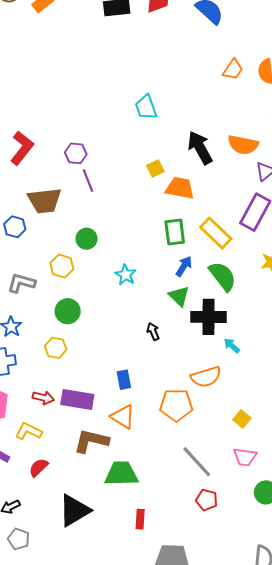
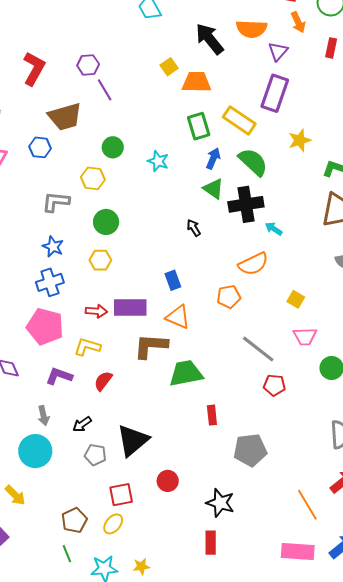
cyan star: (126, 275) -> (158, 161), moved
orange pentagon: (176, 405) -> (229, 297), size x0.7
black triangle: (74, 510) -> (133, 440), moved

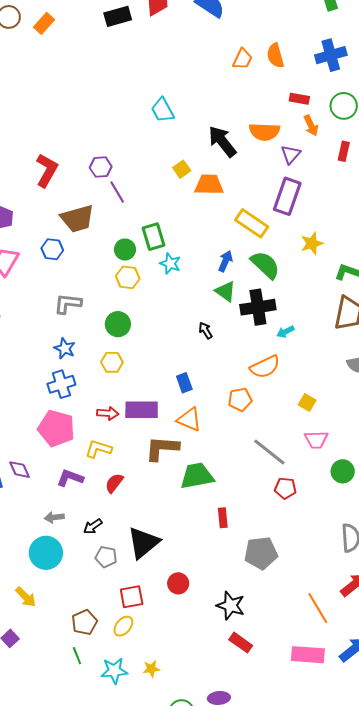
green rectangle: (199, 126) -> (153, 237), moved
yellow hexagon: (93, 178) -> (128, 277), moved
cyan arrow: (274, 229) -> (285, 332), turned -60
gray arrow: (43, 416) -> (54, 517), turned 96
red rectangle: (211, 543) -> (241, 643), moved, turned -55

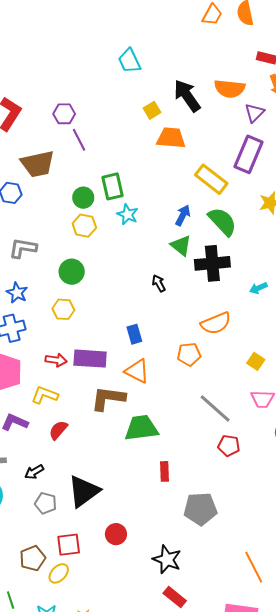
yellow square: (182, 169) -> (152, 110), moved
cyan arrow: (285, 332) -> (258, 288), moved
brown pentagon: (85, 622) -> (33, 558), moved

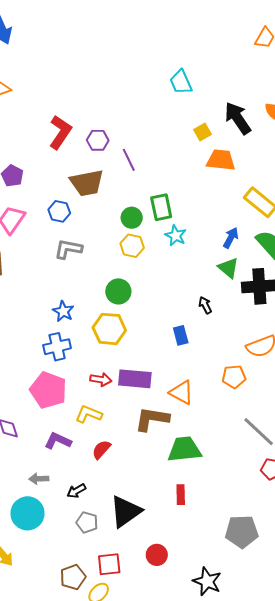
purple hexagon: (64, 114) -> (98, 140), moved
gray L-shape: (23, 248) -> (68, 249), moved
yellow hexagon: (63, 309) -> (109, 329), size x1.5
blue rectangle: (134, 334) -> (181, 335), moved
red rectangle: (165, 471) -> (181, 495), moved

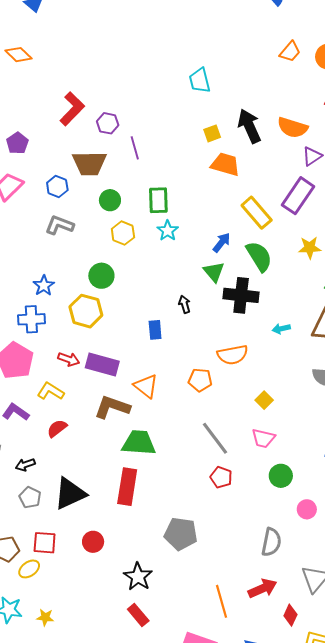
green circle: (132, 218) -> (110, 200), moved
red rectangle: (181, 495) -> (127, 487), size x1.8

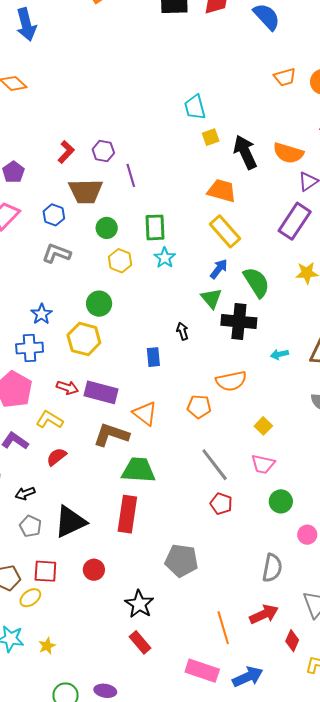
orange trapezoid: (290, 52) -> (285, 77), turned 35
red L-shape: (72, 109) -> (66, 152), moved, size x0.7
yellow square: (212, 133) -> (211, 137), moved
yellow rectangle: (257, 213) -> (225, 231), moved
yellow star: (45, 617) -> (47, 646), turned -30

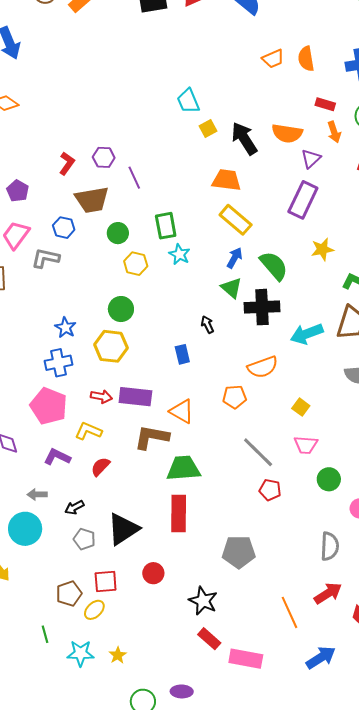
gray L-shape: (56, 253) -> (46, 258), moved
cyan arrow: (279, 354) -> (307, 334), size x1.8
pink rectangle: (202, 671) -> (246, 659), moved

